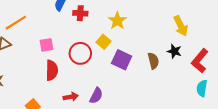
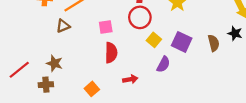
yellow square: (104, 42) -> (154, 40), moved
red circle: (80, 53) -> (140, 17), moved
purple semicircle: (96, 96) -> (163, 64), moved

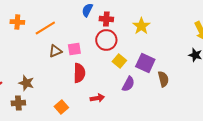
brown triangle: (63, 26) -> (55, 51), moved
brown semicircle: (214, 43) -> (163, 79), moved

